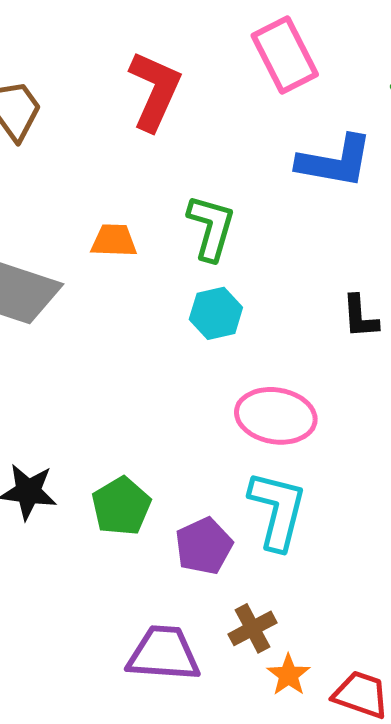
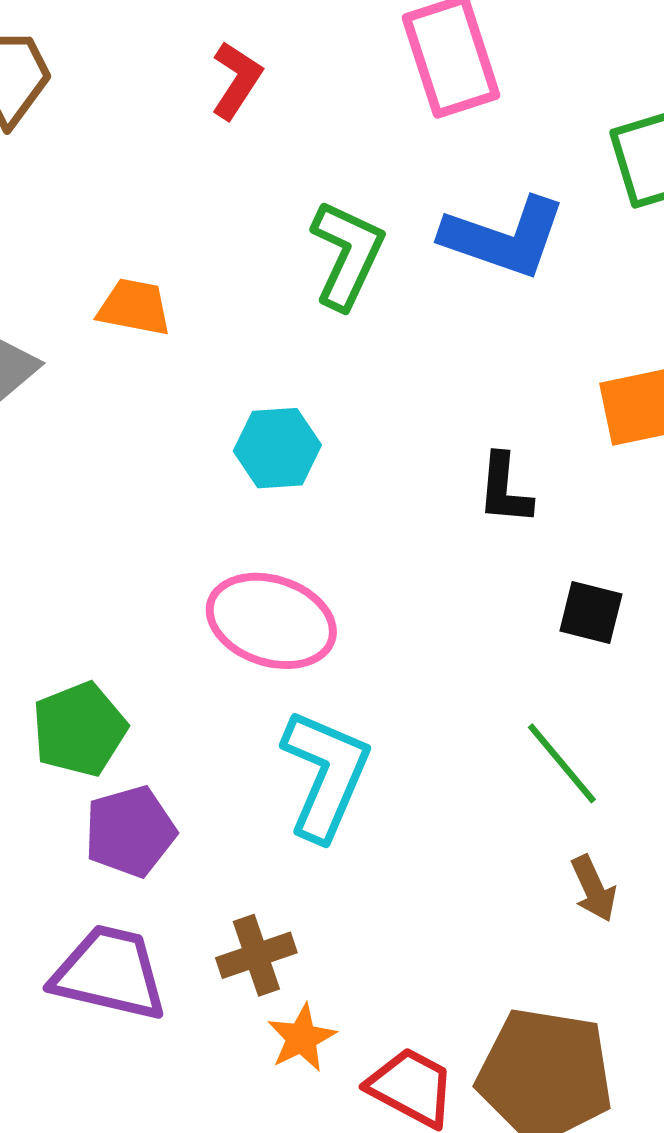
red L-shape: (155, 91) -> (236, 80), size x0.6
green L-shape: (211, 228) -> (347, 255), moved
pink ellipse: (276, 416) -> (271, 621), moved
purple pentagon: (204, 546) -> (130, 831), moved

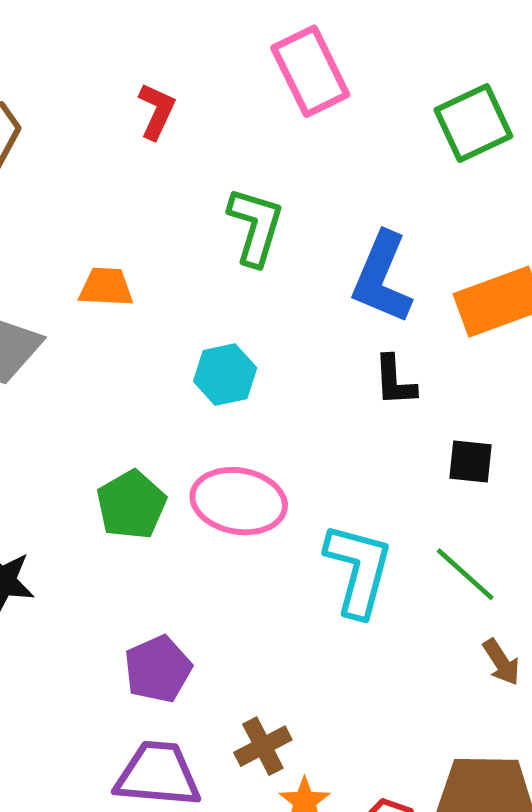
blue L-shape: (504, 237) -> (382, 278), moved, turned 102
green pentagon: (79, 729) -> (131, 505), moved
cyan L-shape: (326, 775) -> (358, 570), moved

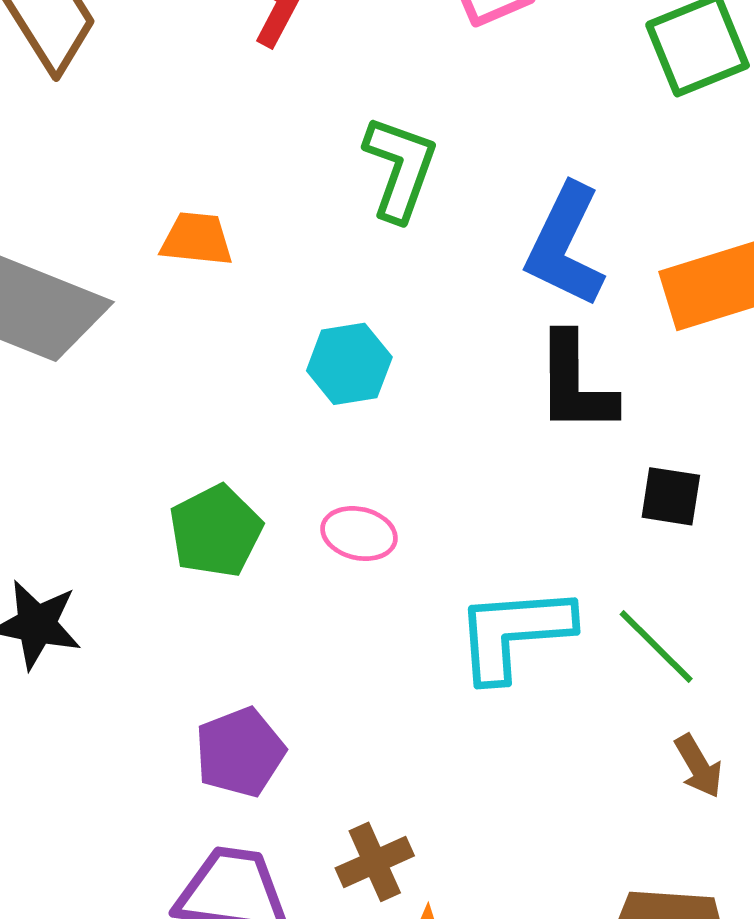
black L-shape: (395, 381) -> (575, 384), size x1.5
pink ellipse: (239, 501) -> (359, 534), size x0.6
cyan L-shape: (358, 570) -> (514, 633), turned -112

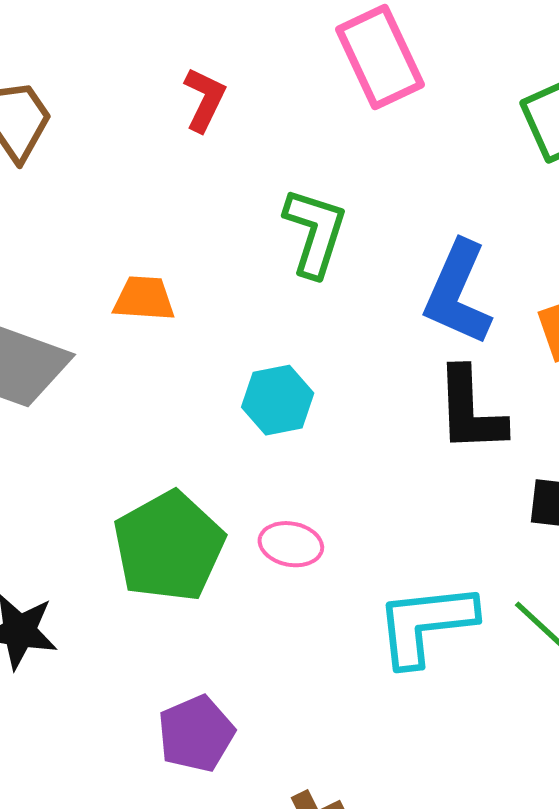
green pentagon: (216, 531) -> (169, 546), size x1.4

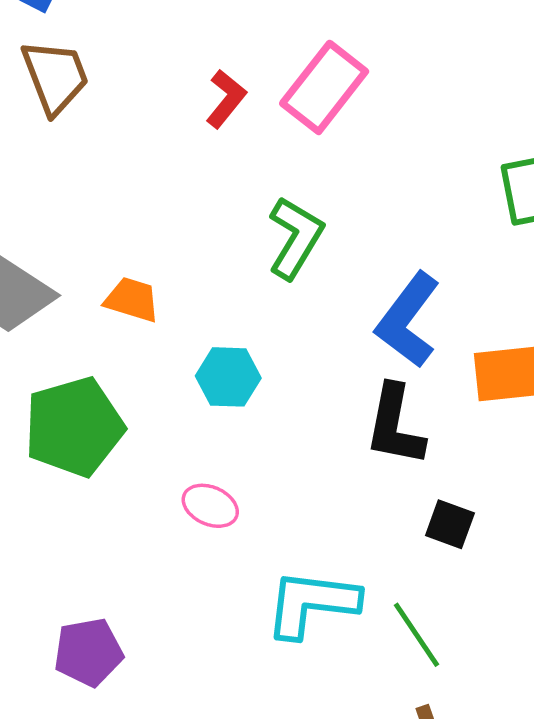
pink rectangle: (380, 57) -> (324, 87), moved, turned 50
orange trapezoid: (144, 299) -> (132, 300), moved
green pentagon: (169, 546) -> (74, 427), moved

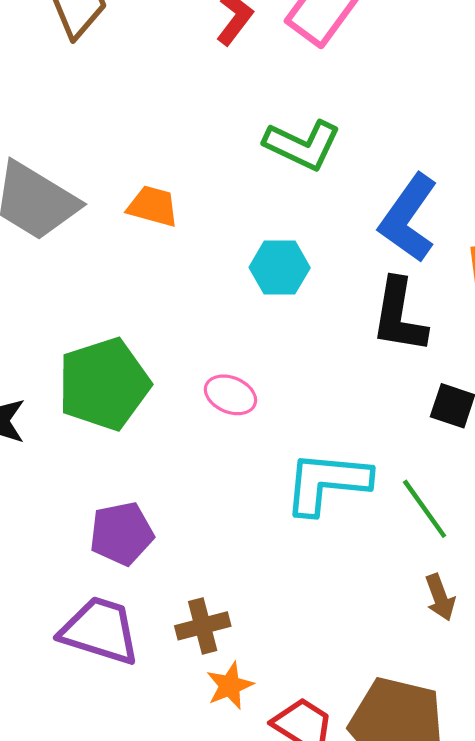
green L-shape: (295, 238) -> (302, 145), turned 86
cyan hexagon: (228, 377) -> (280, 268), moved
green pentagon: (74, 427) -> (104, 384), moved

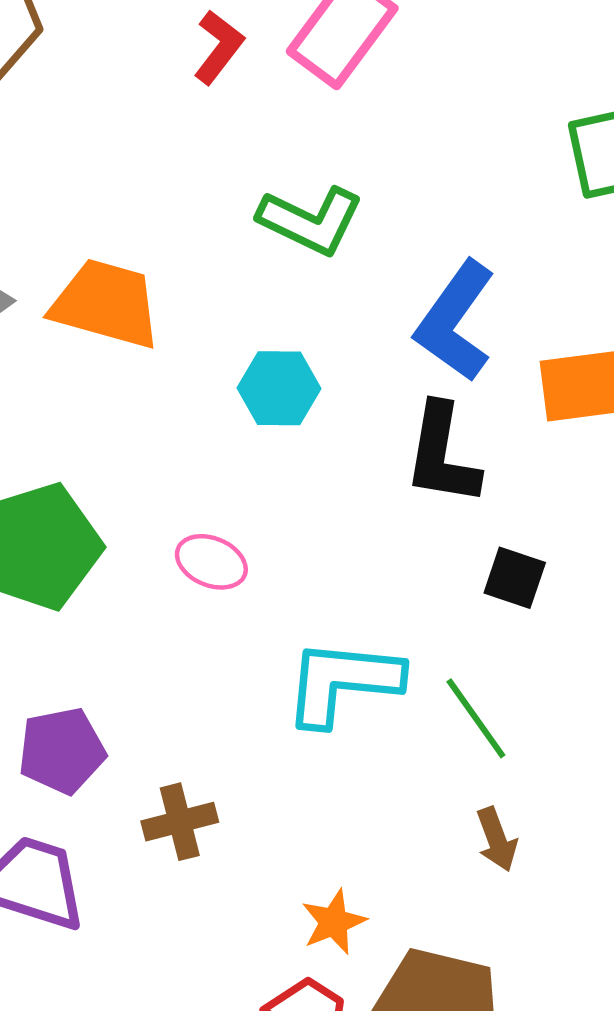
orange trapezoid: (153, 206) -> (106, 304), size x1.6
brown cross: (203, 626) -> (180, 822), moved
orange star: (230, 686) -> (334, 922), moved

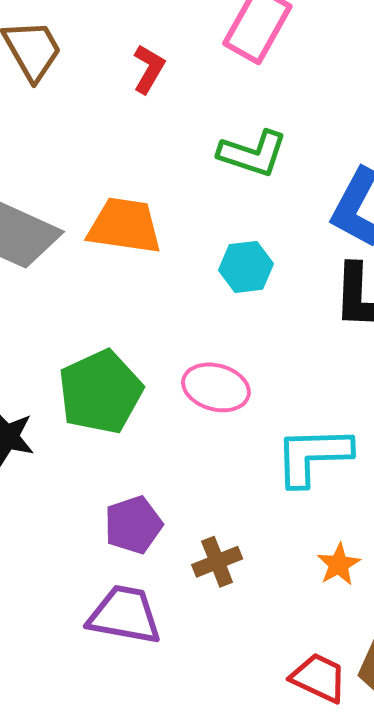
red L-shape: (219, 47) -> (149, 69), moved
pink ellipse: (211, 562) -> (216, 387), size x1.4
orange star: (334, 922) -> (339, 564), moved

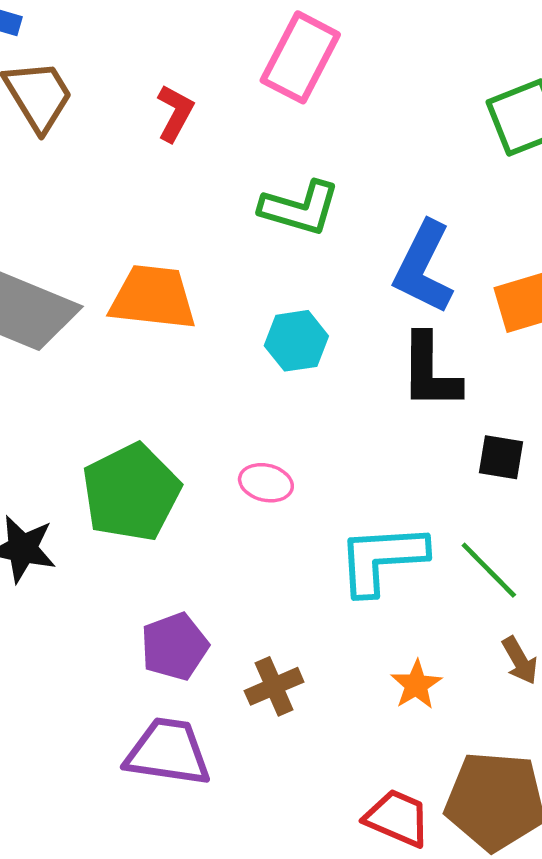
pink ellipse: (216, 387) -> (266, 483), size x0.7

